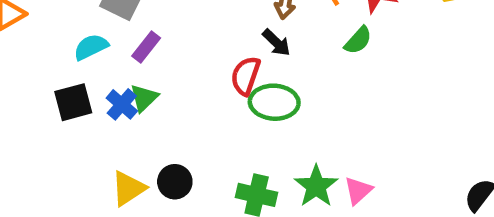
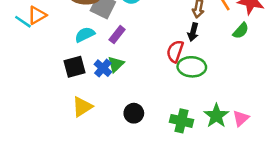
black arrow: (276, 43) -> (193, 32), turned 60
yellow triangle: (128, 188) -> (82, 107), moved

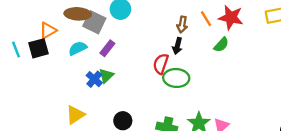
orange triangle: (37, 15) -> (48, 30), moved
cyan line: (23, 22) -> (16, 49), moved, turned 35
black square: (75, 67) -> (38, 48), moved

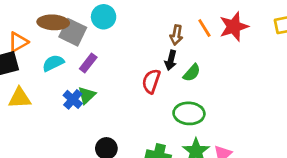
red star: (231, 17) -> (234, 27), turned -30
green semicircle: (221, 45) -> (192, 73), moved
green ellipse: (176, 78) -> (189, 113), moved
yellow triangle: (75, 115) -> (20, 98), moved, turned 30

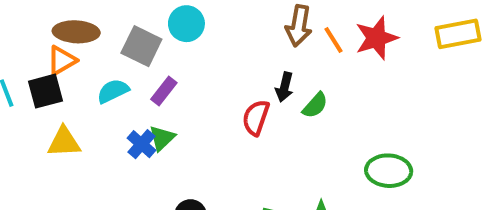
brown ellipse: (53, 22) -> (76, 32), moved
brown arrow: (176, 35) -> (299, 26), moved, size x1.4
green ellipse: (189, 113) -> (389, 171), moved

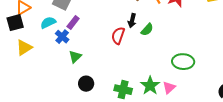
green triangle: (162, 138) -> (75, 57), moved
yellow triangle: (64, 142) -> (24, 48), turned -30
blue cross: (141, 144) -> (62, 37), moved

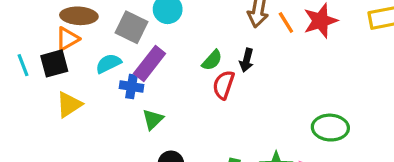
purple rectangle: (73, 23) -> (150, 63), size x1.5
green semicircle: (147, 30) -> (212, 60), moved
blue cross: (62, 37) -> (131, 86), turned -32

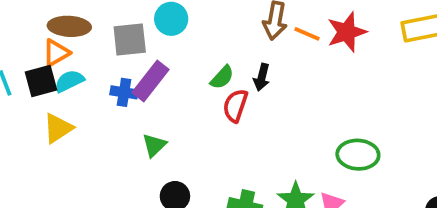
orange line: (286, 22) -> (307, 34), turned -35
gray square: (131, 27) -> (130, 40), turned -32
cyan semicircle: (108, 63) -> (69, 81), moved
blue cross: (131, 86) -> (124, 92), moved

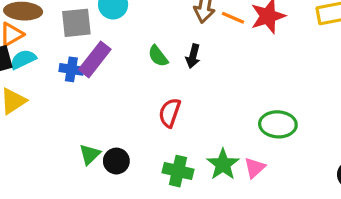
green semicircle: (222, 77) -> (158, 56), turned 100
red semicircle: (235, 106) -> (170, 113), moved
green triangle: (154, 145) -> (90, 154), moved

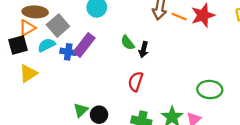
gray square: (76, 23) -> (58, 26), moved, turned -35
black arrow: (193, 56) -> (144, 50), moved
cyan semicircle: (23, 59) -> (47, 45), moved

